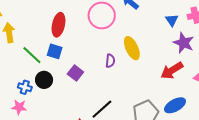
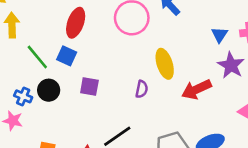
purple semicircle: (110, 61) -> (142, 89), moved
red arrow: (172, 70) -> (196, 89), moved
purple square: (75, 73) -> (89, 86), turned -35

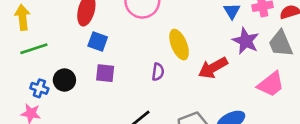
blue square: (67, 56) -> (98, 42), moved
green line: (37, 57) -> (34, 49), moved, turned -64

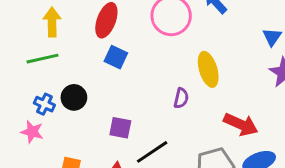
yellow arrow: (23, 17) -> (52, 22), moved
red arrow: (213, 68) -> (241, 124), moved, turned -132
purple square: (105, 73) -> (120, 128), moved

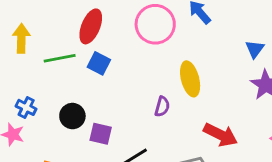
yellow arrow: (52, 22) -> (21, 38), moved
green line: (42, 59) -> (60, 58), moved
black circle: (74, 97) -> (72, 116), moved

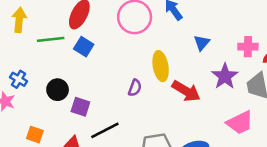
blue triangle: (255, 49) -> (202, 43), moved
red arrow: (220, 135) -> (186, 91), moved

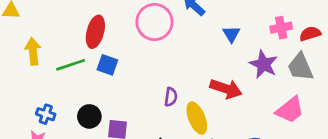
yellow ellipse: (161, 66) -> (197, 118), moved

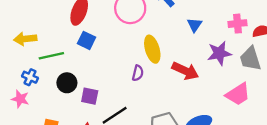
yellow arrow: (33, 51) -> (25, 39), moved, turned -95
purple star: (263, 64) -> (219, 53), turned 30
green line: (71, 65) -> (51, 56), moved
yellow ellipse: (197, 118) -> (152, 49), moved

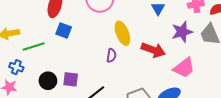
black circle: (67, 83) -> (48, 81), moved
pink trapezoid: (238, 94) -> (184, 68), moved

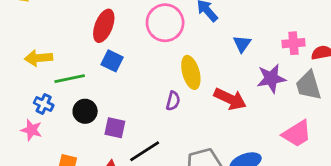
pink trapezoid: (184, 68) -> (297, 134), moved
black circle: (48, 81) -> (85, 111), moved

